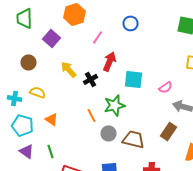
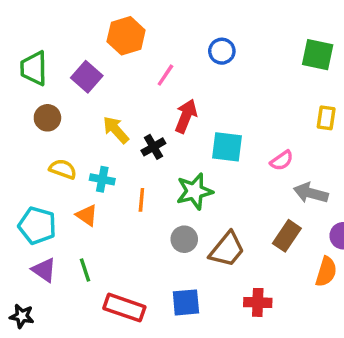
green trapezoid: (24, 18) -> (34, 68), moved
cyan cross: (14, 98) -> (102, 179), moved
orange line: (92, 115) -> (141, 200), moved, turned 32
brown trapezoid: (134, 139) -> (227, 249), turned 115

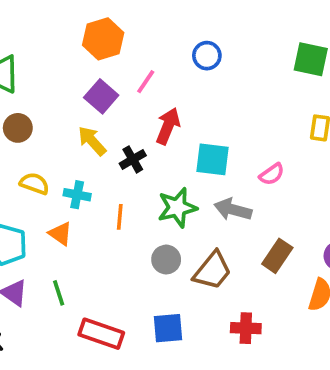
purple square: (87, 77) -> (101, 96), moved
gray arrow: (311, 193) -> (233, 209), moved

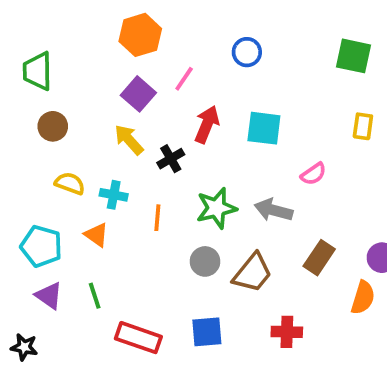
cyan square: (212, 159) -> (264, 128), moved

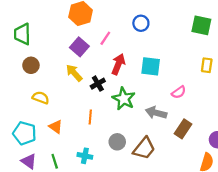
cyan cross: (114, 195) -> (85, 156), moved
green star: (216, 208) -> (124, 99), moved, turned -30
brown rectangle: (319, 258) -> (183, 129), moved

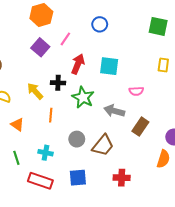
yellow arrow: (74, 73) -> (35, 91), moved
black cross: (98, 84) -> (58, 83), turned 32
pink semicircle: (179, 92) -> (136, 91), turned 32

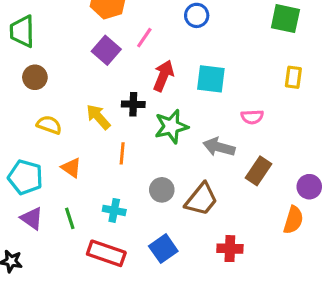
green star: (83, 97) -> (171, 126), turned 30
blue square: (78, 178) -> (163, 249), turned -30

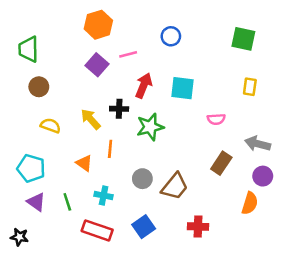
pink line: (144, 38) -> (128, 54), turned 42
gray arrow: (219, 147) -> (258, 144), moved
orange triangle: (71, 168) -> (84, 163), moved

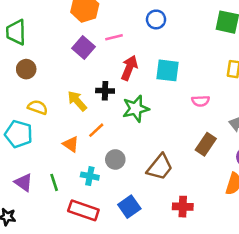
orange line: (110, 149) -> (96, 130), turned 42
cyan pentagon: (31, 168) -> (19, 134), moved
gray circle: (142, 179) -> (115, 159), moved

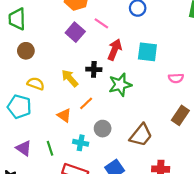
pink line: (114, 37) -> (101, 23), turned 48

